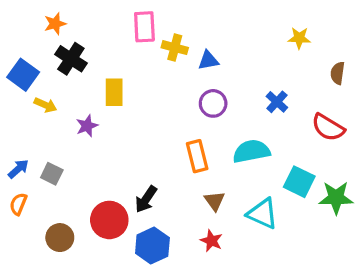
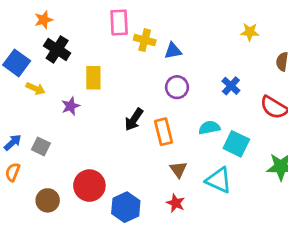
cyan semicircle: (251, 151) -> (209, 128), size x0.7
cyan square: (299, 182) -> (236, 144), moved
black arrow: (146, 199) -> (134, 120), moved

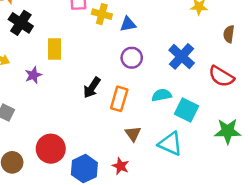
blue cross: (231, 86) -> (182, 56), size x1.5
orange rectangle: (164, 132) -> (119, 99), turned 30
red star: (176, 203) -> (120, 166), moved

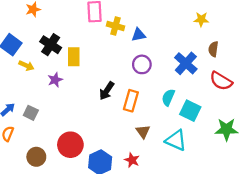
black cross: (21, 23) -> (51, 45), moved
brown semicircle: (229, 34) -> (213, 49), moved
cyan semicircle: (162, 95) -> (168, 97), turned -56

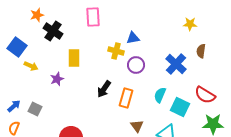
yellow cross: (115, 26) -> (116, 51), moved
black cross: (51, 45) -> (53, 31), moved
red semicircle: (221, 81) -> (205, 95), moved

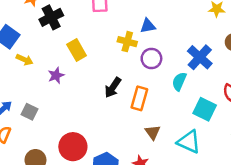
black cross: (53, 31) -> (51, 17), turned 30
yellow rectangle: (74, 58) -> (77, 50), turned -30
cyan semicircle: (160, 95) -> (179, 81), moved

